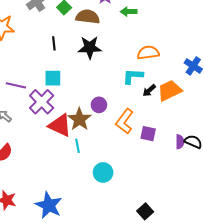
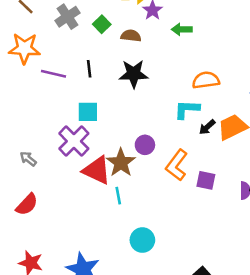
brown semicircle: (88, 17) -> (131, 36), size x0.7
purple line: (16, 85) -> (54, 74), moved
cyan circle: (103, 172) -> (142, 240), moved

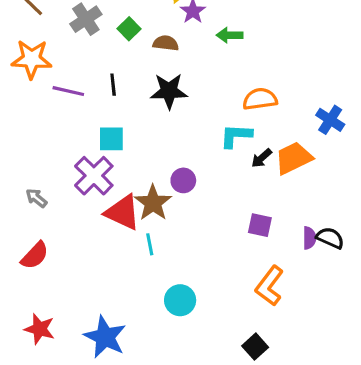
orange L-shape: (177, 165) -> (270, 286), moved

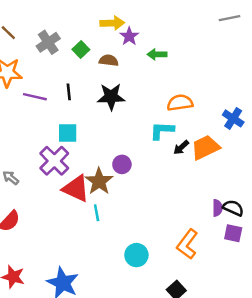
purple square: (260, 225) -> (233, 233), moved
cyan circle: (180, 300) -> (136, 255), moved

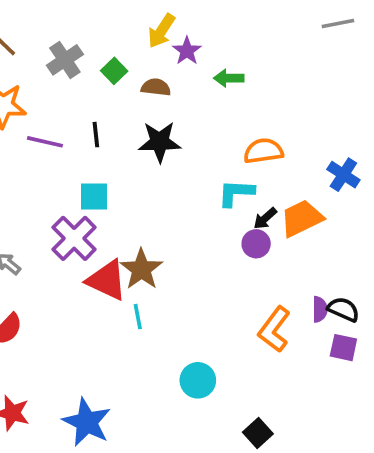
yellow arrow: (112, 23) -> (161, 31), turned 125
purple circle: (122, 164) -> (256, 244), moved
orange L-shape: (187, 244) -> (274, 329), moved

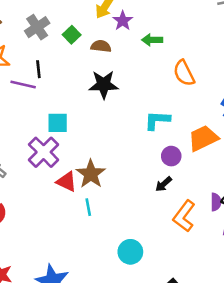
black line: (96, 135) -> (38, 69), moved
orange semicircle: (263, 151) -> (184, 73), moved, turned -108
black arrow: (265, 218) -> (164, 184), moved
red triangle: (107, 280) -> (67, 182), size x0.7

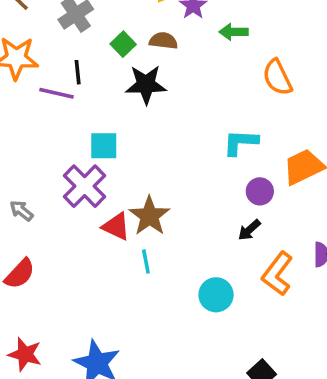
green square: (72, 35) -> (123, 44), moved
black star: (104, 85) -> (146, 84), moved
cyan circle: (130, 252) -> (216, 295), moved

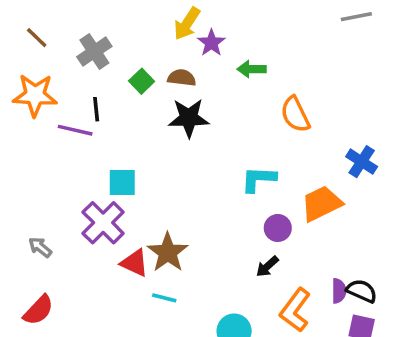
black star: (146, 84) -> (189, 118), moved
cyan line: (146, 261) -> (164, 298), turned -65

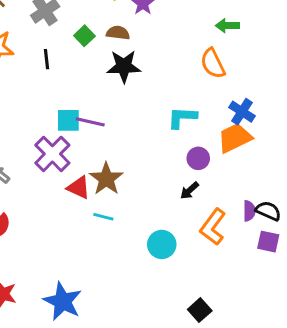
green arrow: (252, 69) -> (227, 26), moved
purple line: (75, 130) -> (90, 122), moved
blue cross: (362, 162) -> (242, 112), moved

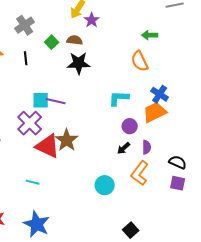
red triangle: (79, 188) -> (48, 146), size x1.5
purple semicircle: (249, 211) -> (147, 147), moved
cyan line: (103, 217) -> (33, 182), moved

